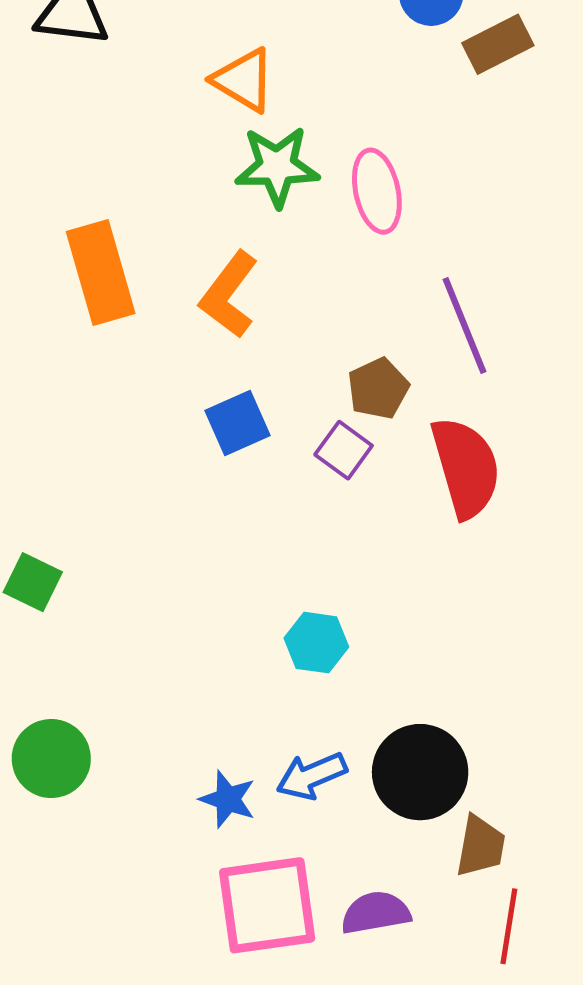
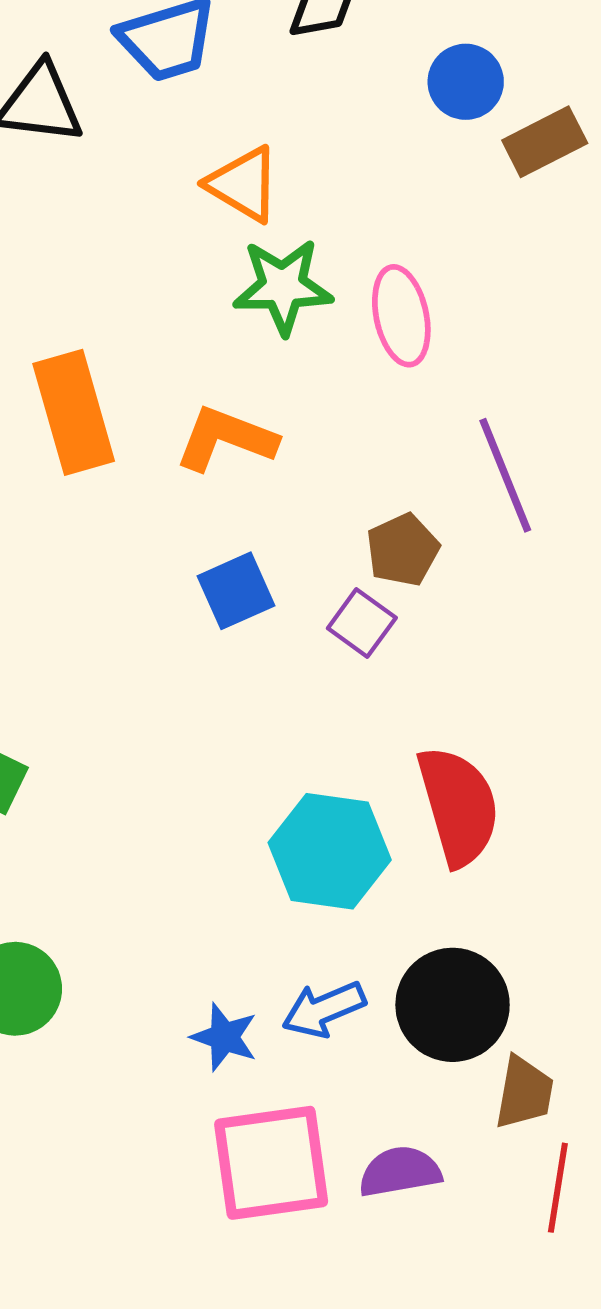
orange L-shape: (229, 295) -> (226, 439), turned 74
red semicircle: (466, 467) -> (458, 806), moved
cyan hexagon: (316, 643) -> (330, 851), size x1.6

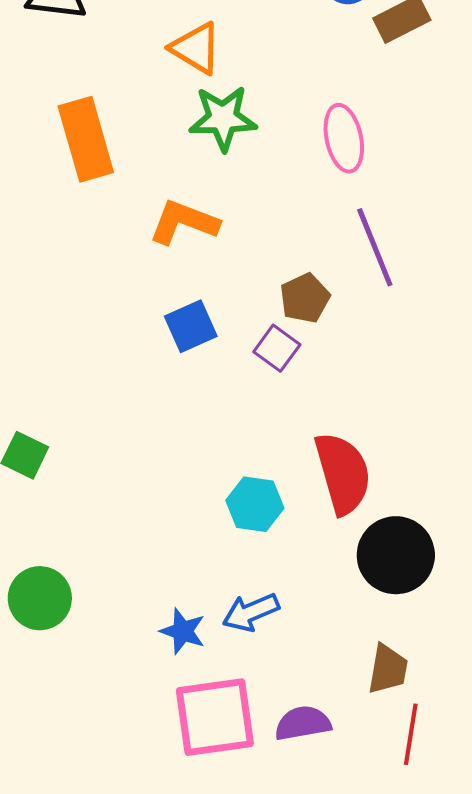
pink ellipse: (401, 316) -> (344, 138), moved
orange rectangle: (74, 412) -> (86, 139), moved
cyan hexagon: (330, 851) -> (255, 504), size x0.7
black circle: (453, 1005) -> (396, 555), moved

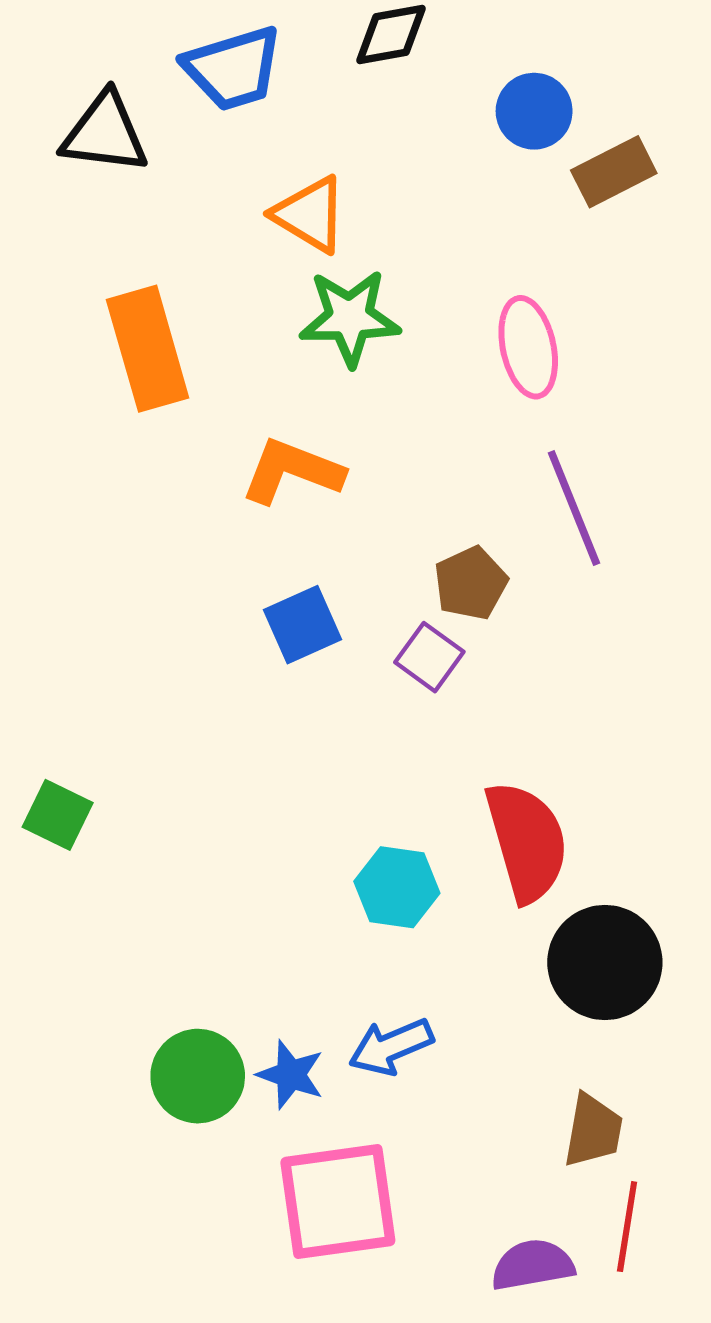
green circle: (40, 598) -> (198, 1076), moved
purple semicircle: (303, 723) -> (533, 1265), moved

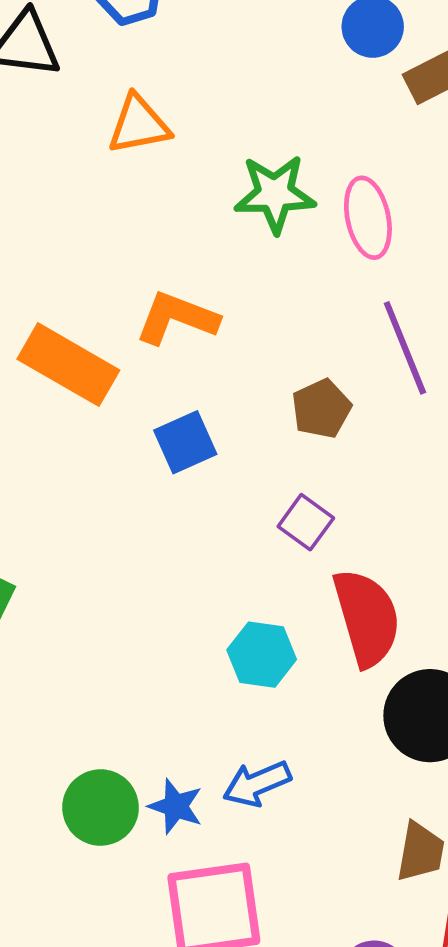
orange triangle: (310, 214) -> (139, 125), moved, turned -42
green star: (350, 318) -> (275, 194), moved
orange rectangle: (148, 349) -> (68, 365), moved, turned -44
purple square: (429, 657) -> (306, 522), moved

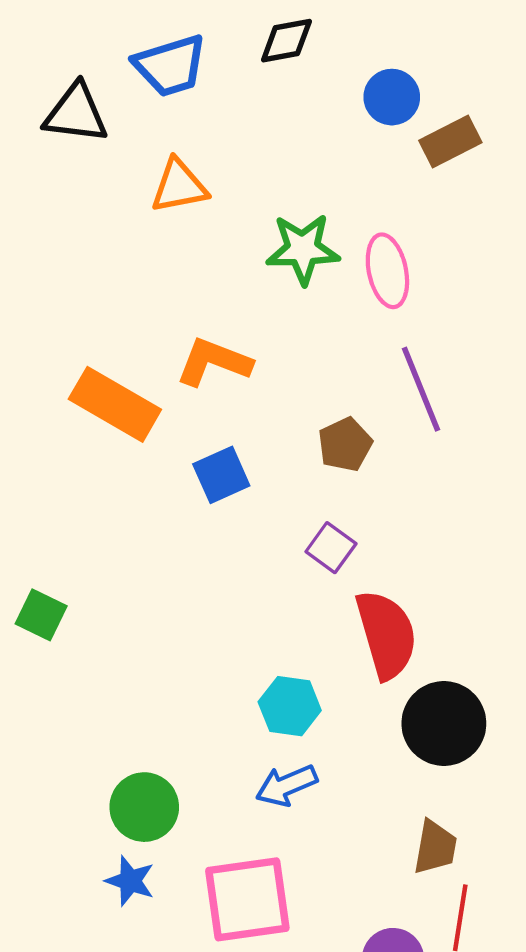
cyan hexagon: (262, 655) -> (290, 706), moved
blue star: (176, 806) -> (130, 881), moved

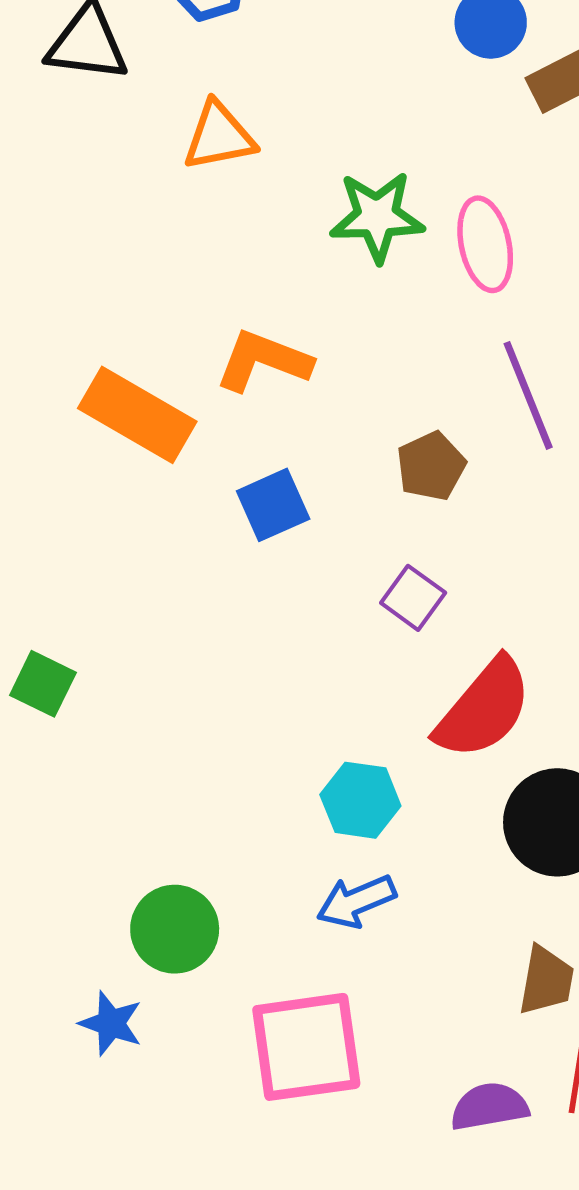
red semicircle: (386, 634) -> (484, 709), turned 56
blue star: (130, 881) -> (111, 1023), moved

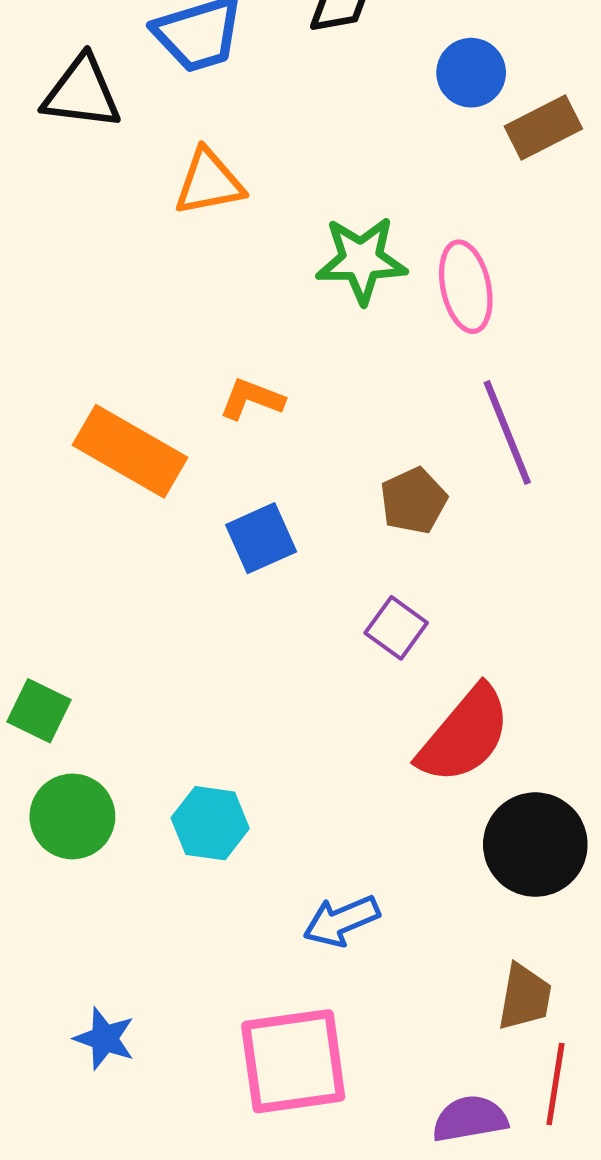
orange L-shape: (263, 361) -> (252, 399), size x0.7
cyan hexagon: (360, 800) -> (210, 823), moved
green circle: (175, 929) -> (72, 816), moved

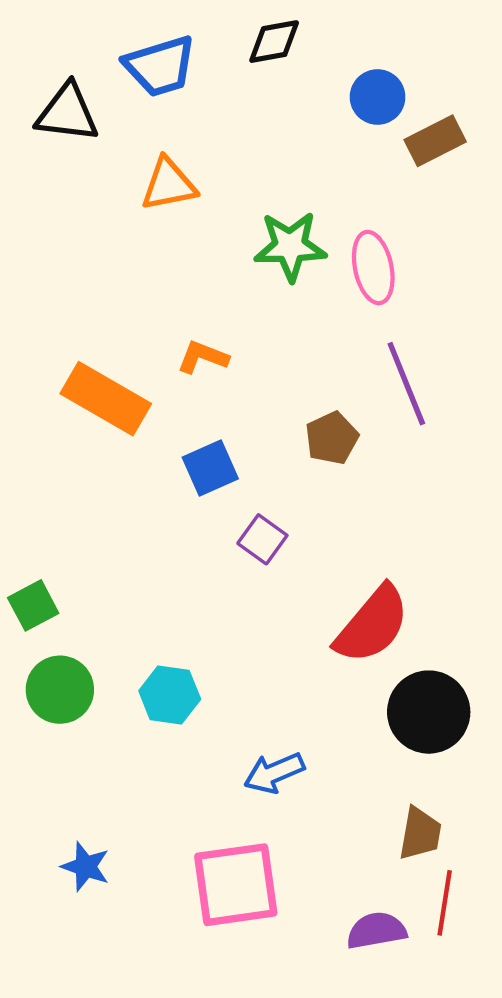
purple square: (396, 628) -> (262, 539), moved
green square: (39, 711) -> (33, 605), turned 36

